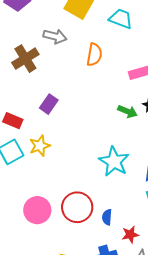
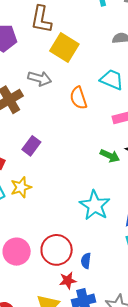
cyan trapezoid: (121, 19) -> (112, 80), moved
orange semicircle: (94, 55) -> (78, 98), turned 150
red star: (130, 235) -> (68, 281), moved

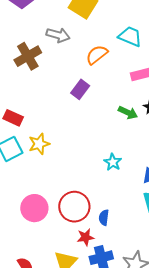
orange semicircle: (78, 98) -> (97, 55), turned 70
purple rectangle: (31, 146) -> (80, 89), moved
cyan star: (95, 205) -> (113, 162), size x0.6

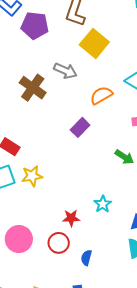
brown cross: (28, 56) -> (33, 88), turned -32
red circle: (74, 207) -> (59, 243), size x0.7
red star: (85, 237) -> (71, 218), moved

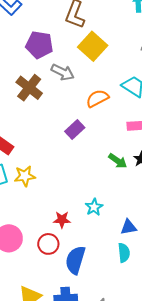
purple pentagon: (35, 26) -> (39, 45), moved
blue semicircle: (86, 258) -> (75, 260), size x1.8

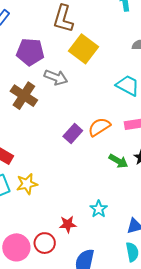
orange semicircle: (97, 98) -> (99, 127), moved
red circle: (48, 244) -> (45, 243), moved

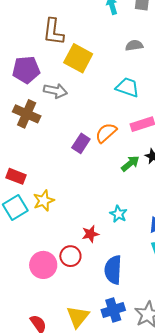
green arrow: (118, 161) -> (130, 163), turned -60

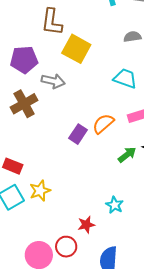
brown cross: (27, 114) -> (24, 104), turned 36

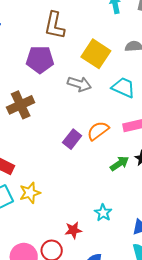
yellow square: (76, 49) -> (96, 54), moved
purple pentagon: (24, 60) -> (40, 60), moved
gray arrow: (53, 81) -> (79, 84), moved

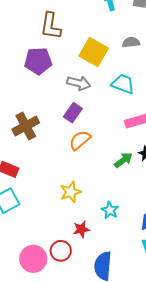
brown cross: (21, 105) -> (26, 126), moved
orange semicircle: (98, 131) -> (80, 140), moved
purple rectangle: (72, 139) -> (73, 113), moved
yellow star: (30, 193) -> (71, 192), moved

